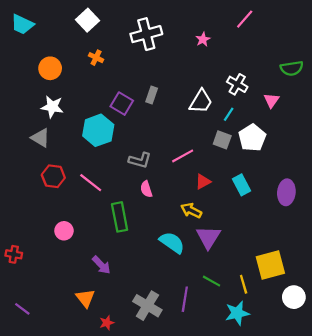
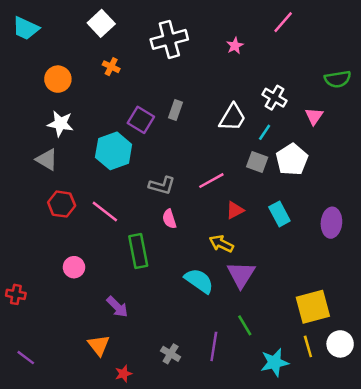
green line: (212, 281) -> (245, 325), turned 30
yellow line: (244, 284) -> (308, 346), moved
gray cross: (147, 306) -> (171, 354), size x0.6

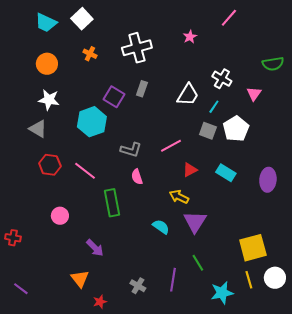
cyan trapezoid: (26, 28) -> (46, 23), moved
white cross: (169, 39) -> (137, 48), moved
cyan rectangle: (279, 214) -> (226, 173), turned -30
cyan semicircle: (199, 281) -> (161, 227), size x0.7

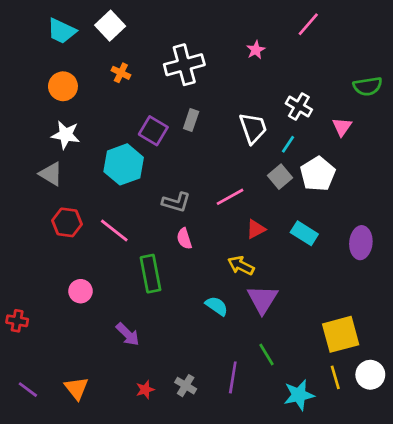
white trapezoid: (188, 95) -> (253, 128), turned -50
gray square: (208, 131) -> (280, 177), turned 30
orange triangle: (80, 279) -> (76, 388), moved
red star: (100, 302) -> (145, 390), moved

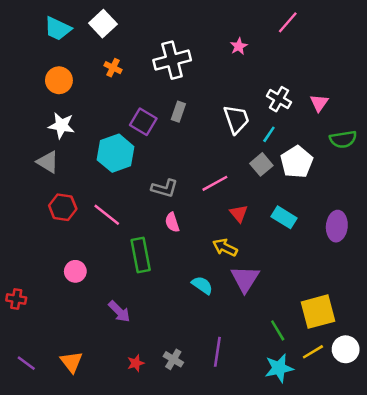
green semicircle: (368, 86) -> (343, 139), moved
pink triangle: (342, 127) -> (319, 103), moved
red triangle: (256, 229) -> (239, 214), turned -42
green line: (267, 355) -> (278, 330), moved
yellow line: (335, 377) -> (313, 352), turned 75

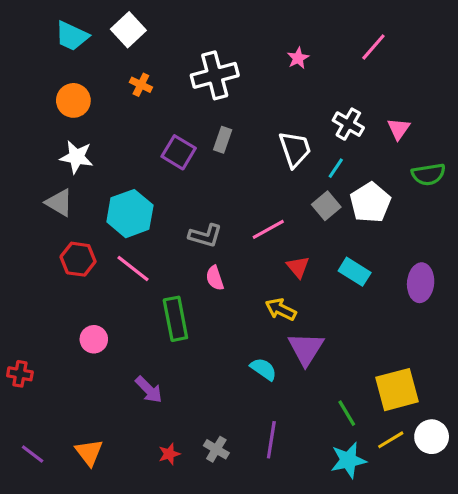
pink line: (288, 22) -> (373, 47), moved
cyan hexagon: (116, 153) -> (130, 214), moved
cyan semicircle: (202, 285) -> (263, 369), moved

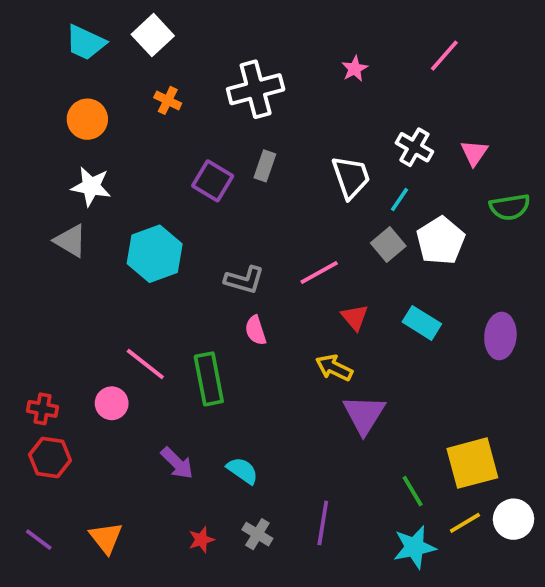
red hexagon: (78, 259) -> (50, 457), moved
pink line: (133, 269) -> (145, 364), moved
cyan semicircle: (263, 369) -> (242, 471), moved
red cross: (20, 374) -> (42, 409), moved

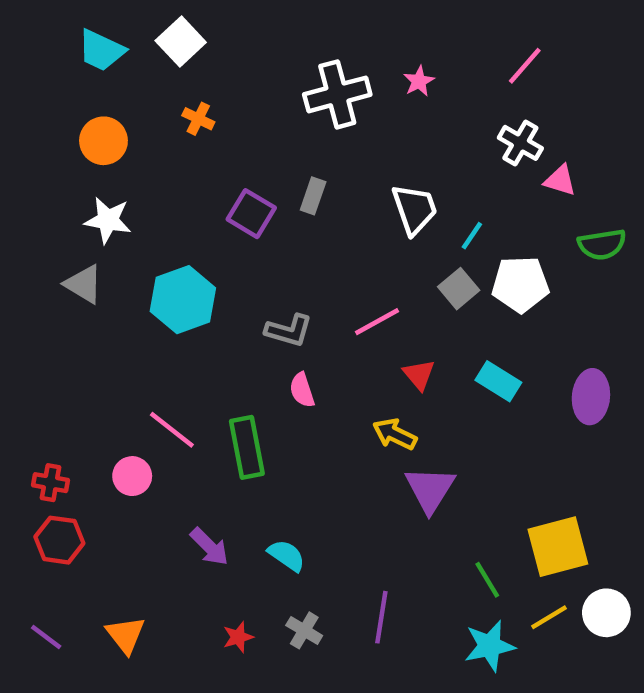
white cross: (256, 89) -> (337, 94), moved
white cross: (414, 147) -> (520, 143), moved
pink triangle: (474, 153) -> (560, 180), turned -48
white pentagon: (441, 241) -> (520, 284), turned 30

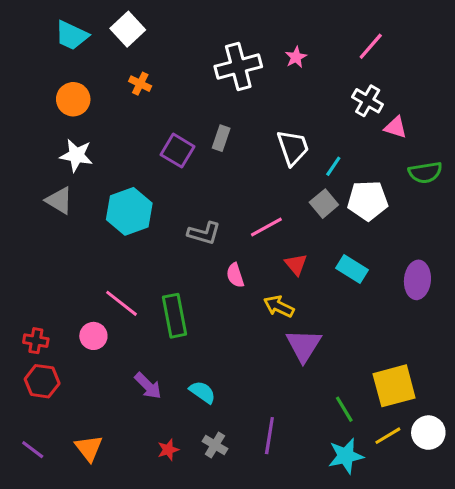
pink semicircle: (302, 390) -> (235, 275), moved

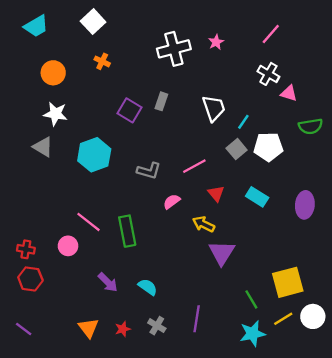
cyan trapezoid: (72, 35) -> (36, 26), moved, turned -55
pink semicircle: (235, 275) -> (172, 201), turned 72
orange triangle: (89, 448) -> (89, 328), moved

